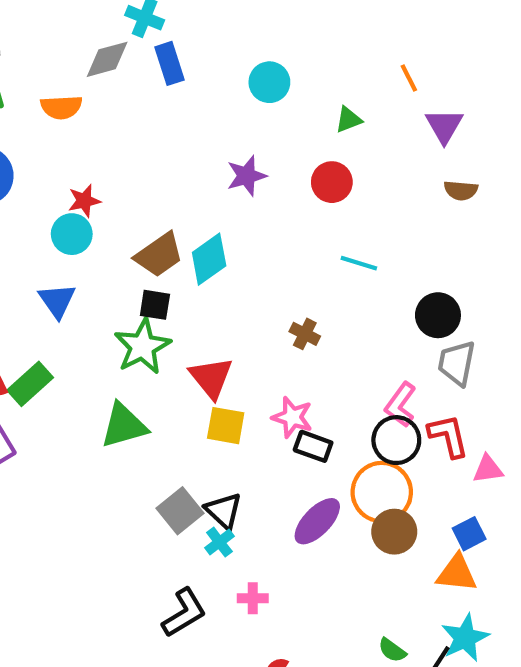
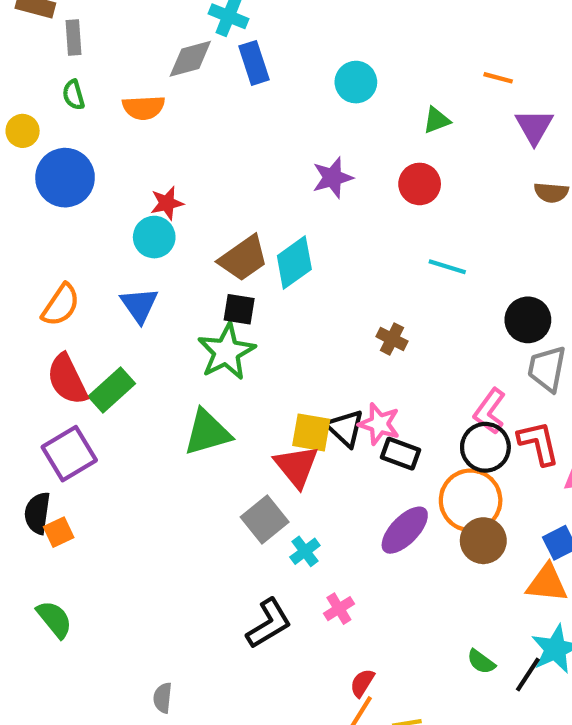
orange line: (409, 78) -> (498, 78), turned -48
red triangle: (211, 378) -> (296, 466), moved
black triangle: (224, 511) -> (345, 428), moved
pink cross: (253, 598) -> (339, 609), turned -32

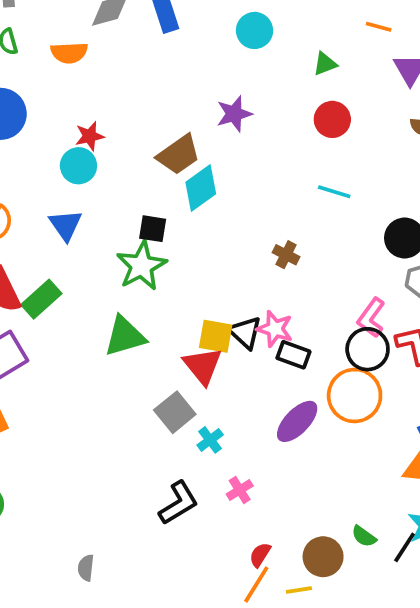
red circle: (420, 184) -> (332, 119), moved
brown trapezoid: (243, 258) -> (179, 155), moved
brown circle: (483, 541) -> (323, 557), moved

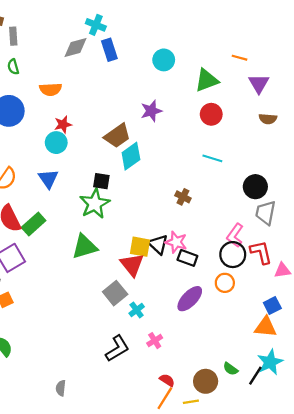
orange semicircle: (69, 53) -> (51, 89), moved
green triangle: (325, 64) -> (207, 80), size x1.6
orange circle: (355, 395) -> (225, 283), size x0.6
red semicircle: (260, 555) -> (167, 380), turned 91

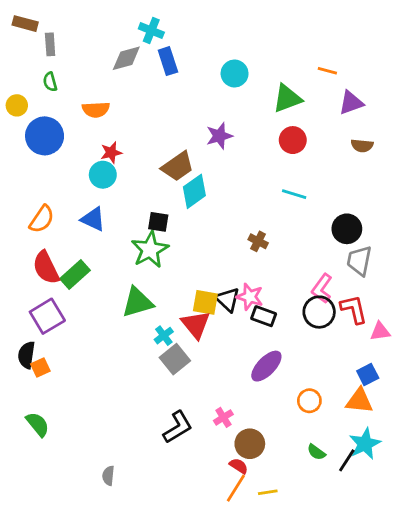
purple triangle: (259, 84) -> (351, 103), turned 40
blue triangle: (48, 179) -> (93, 219), turned -30
orange circle: (225, 283) -> (309, 401), moved
cyan cross: (137, 310) -> (164, 336), moved
brown circle: (206, 381) -> (250, 444), moved

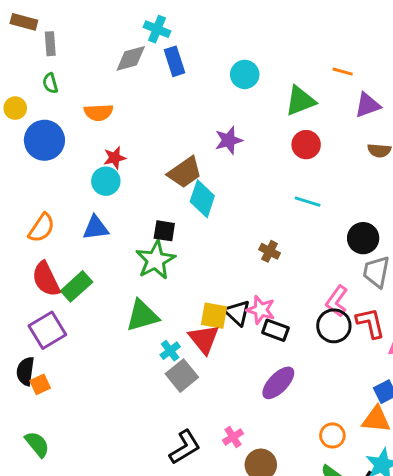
cyan diamond: (194, 191) -> (202, 199), turned -36
blue triangle: (93, 219) -> (96, 228), turned -32
orange circle: (309, 401) -> (332, 436), moved

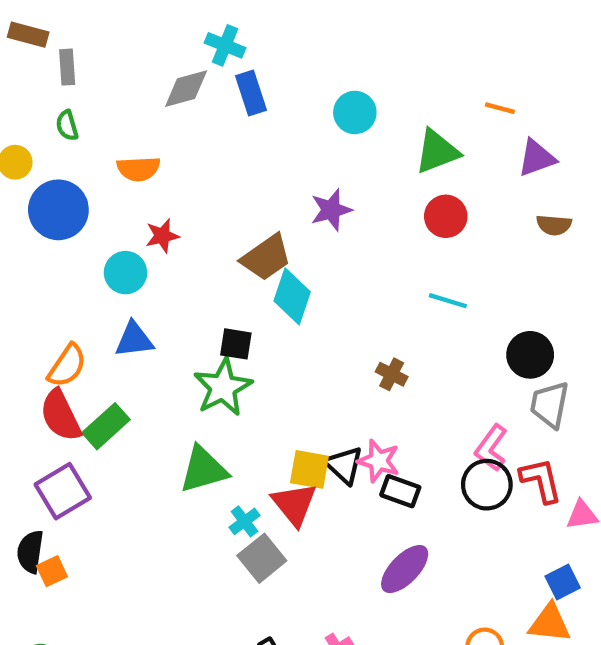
cyan circle: (106, 181) -> (125, 273), moved
orange semicircle: (42, 228) -> (67, 366), moved

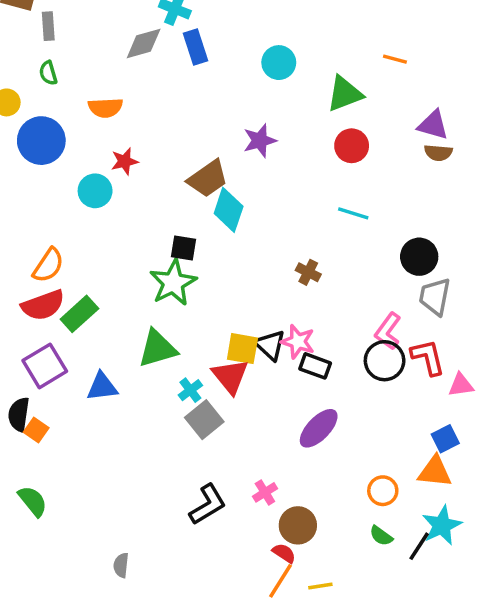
purple triangle: (537, 158) -> (433, 125), moved, turned 36
blue triangle: (134, 340) -> (102, 387), moved
red semicircle: (61, 415) -> (43, 305), turned -84
orange square: (52, 571) -> (36, 430), turned -30

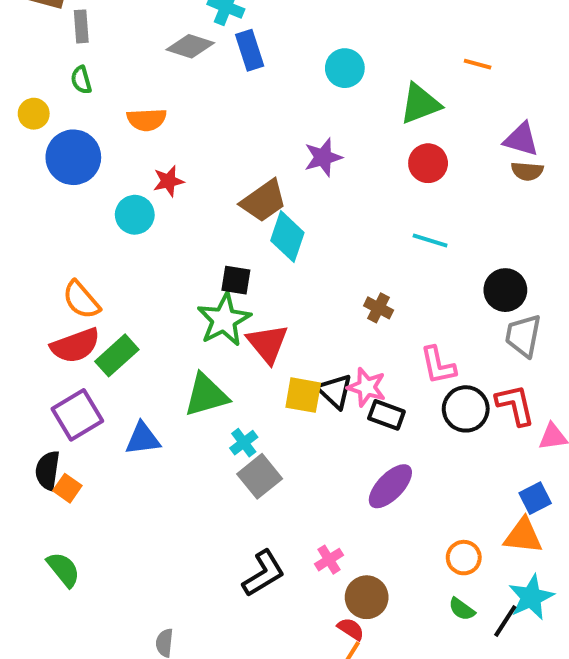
gray diamond: (144, 43) -> (190, 46), turned 33
orange semicircle: (48, 265) -> (81, 300), turned 105
pink L-shape: (388, 331) -> (438, 365), moved, turned -48
red triangle: (230, 376) -> (268, 344), moved

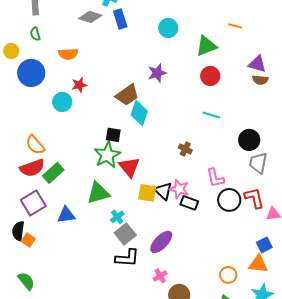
purple ellipse: (390, 486) -> (161, 242), moved
black L-shape: (264, 573) -> (127, 258), moved, turned 35

